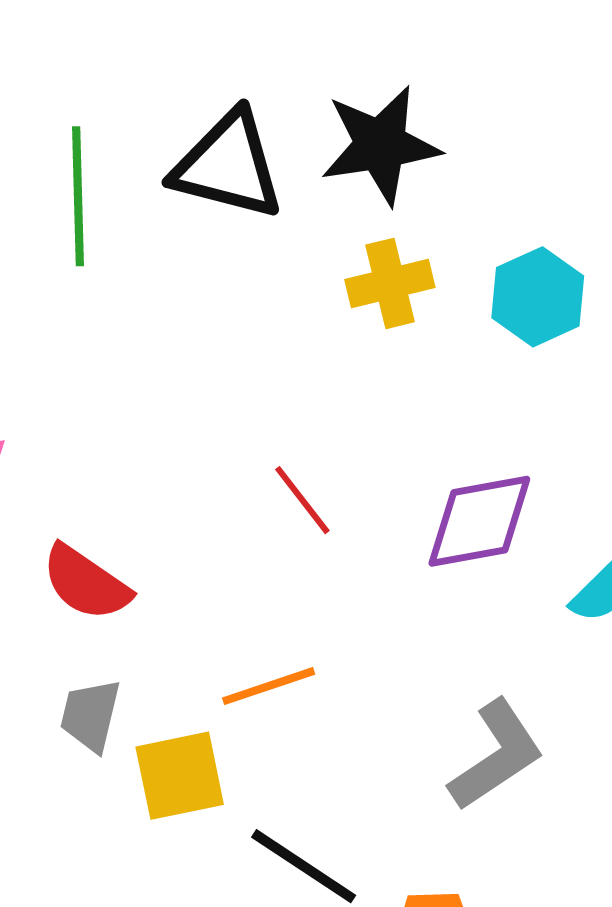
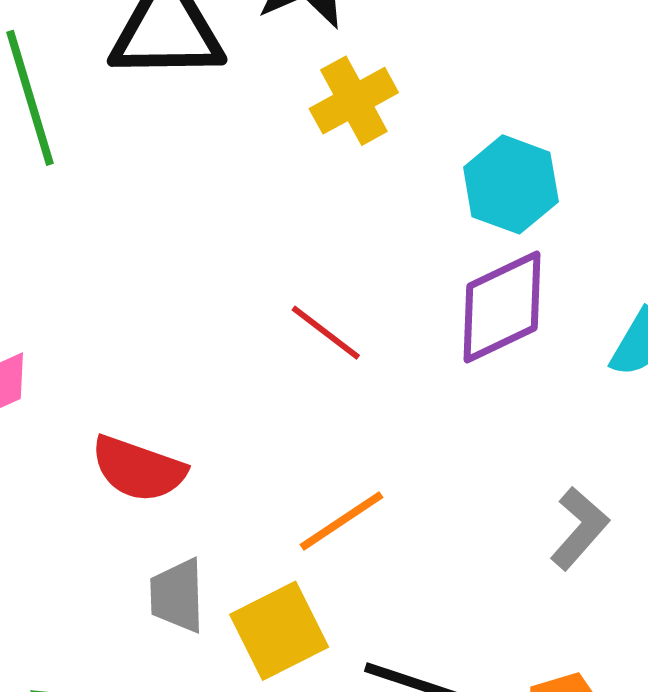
cyan hexagon: (538, 297) -> (511, 184), moved
gray L-shape: (496, 755) -> (579, 528), size x0.7

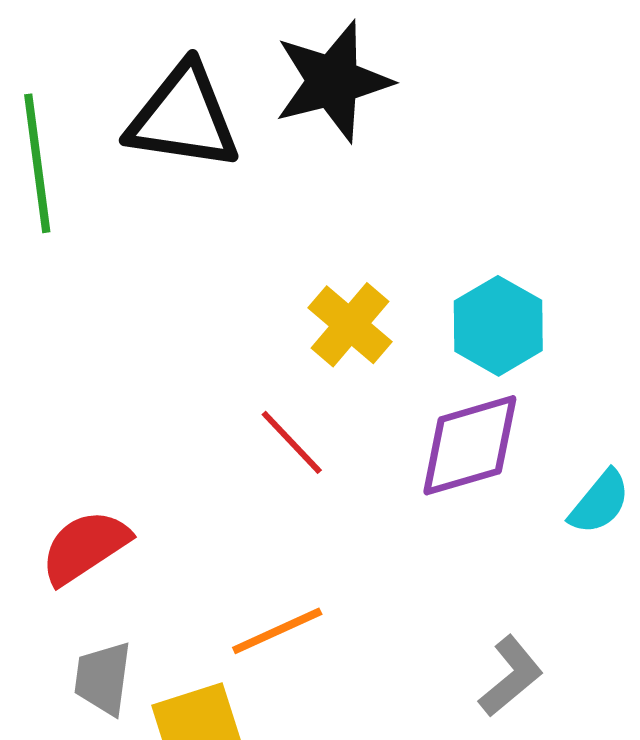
yellow cross: (354, 101) -> (350, 325), moved, turned -30
red semicircle: (138, 469) -> (85, 547), turned 118

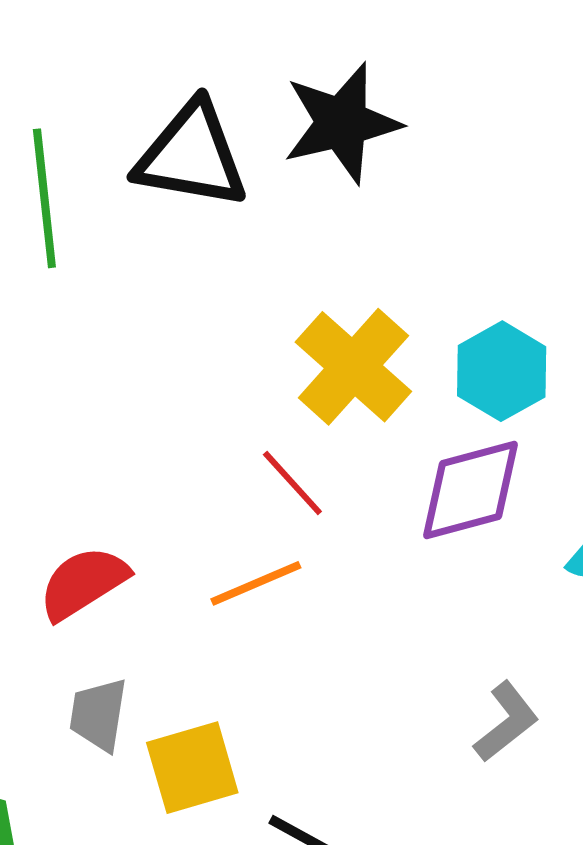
yellow cross: (350, 325) -> (353, 367), size x1.4
orange line: (277, 631) -> (256, 583), moved

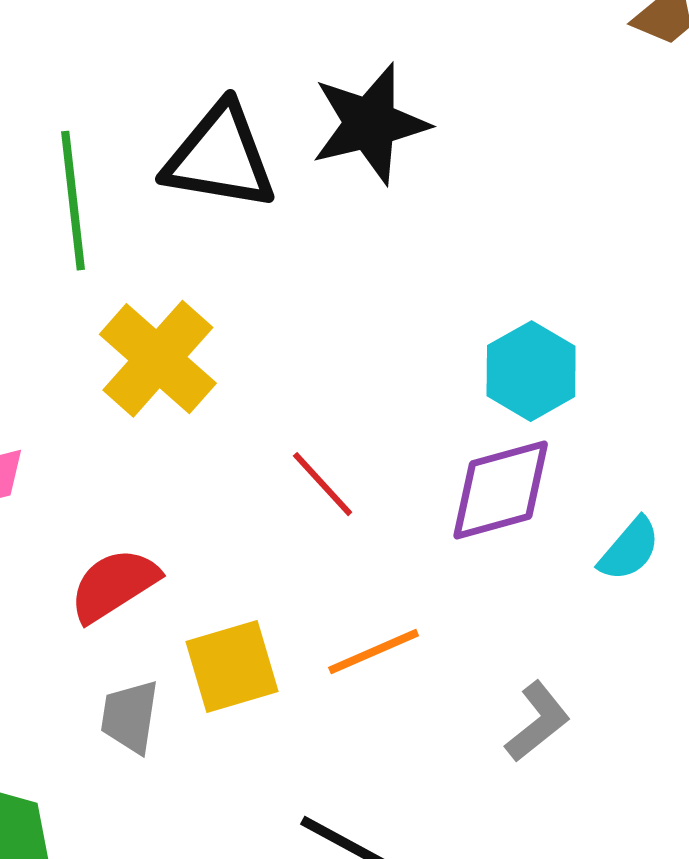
yellow cross: (353, 367) -> (158, 359), moved
orange line: (256, 583) -> (374, 652), moved
yellow square: (192, 768) -> (232, 666), moved

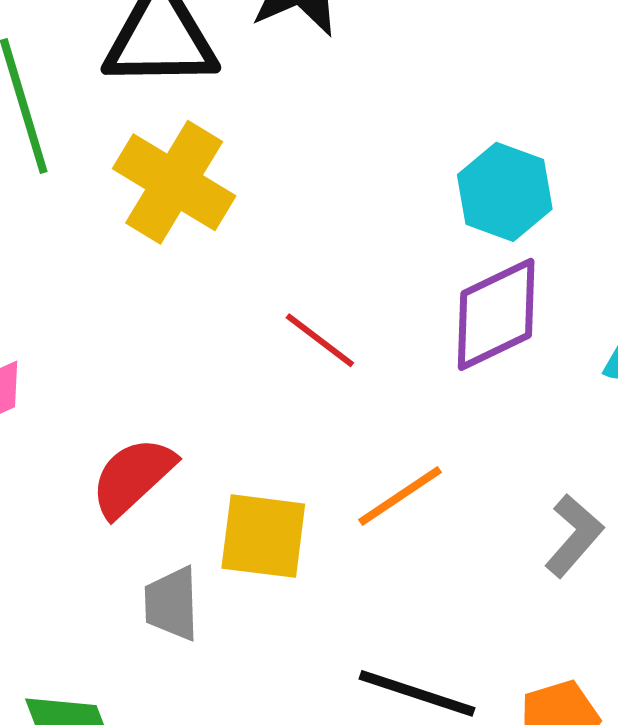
yellow cross: (158, 359) -> (174, 182), moved
yellow square: (232, 666) -> (263, 536), turned 34

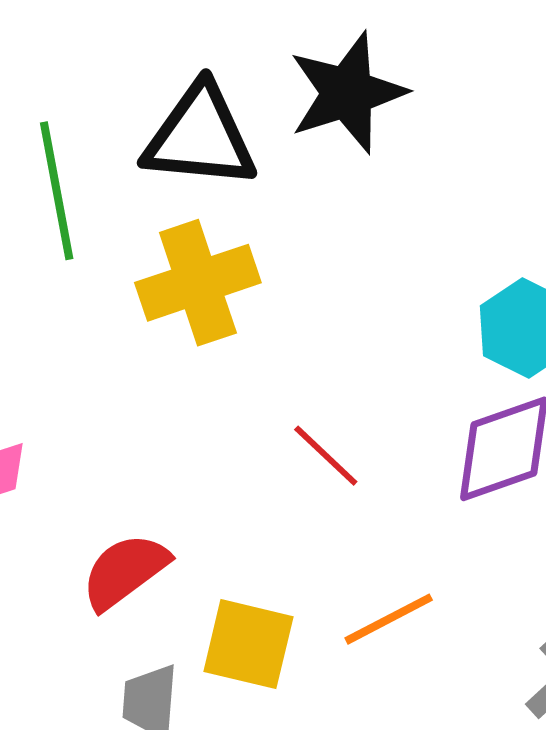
yellow cross: (174, 182) -> (198, 283), turned 34

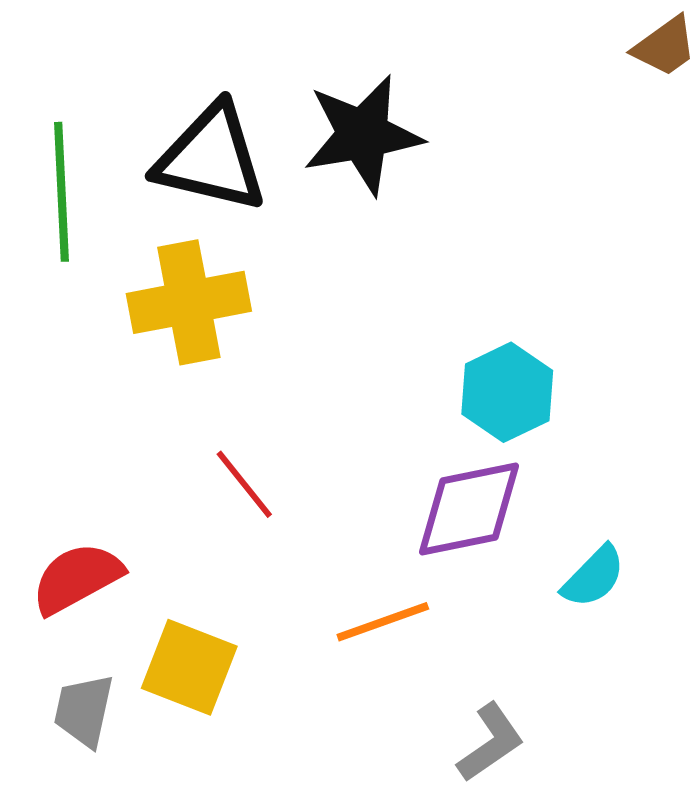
red line: (326, 456) -> (244, 484), moved
orange line: (389, 619) -> (383, 622), moved

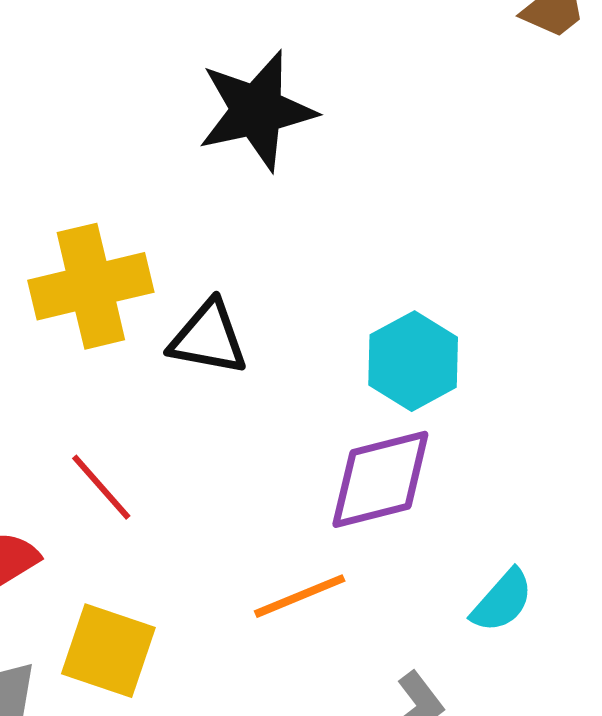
black triangle: (211, 158) -> (208, 338), moved, size x0.7
red line: (244, 484) -> (101, 487), moved
cyan semicircle: (594, 577) -> (502, 601), moved

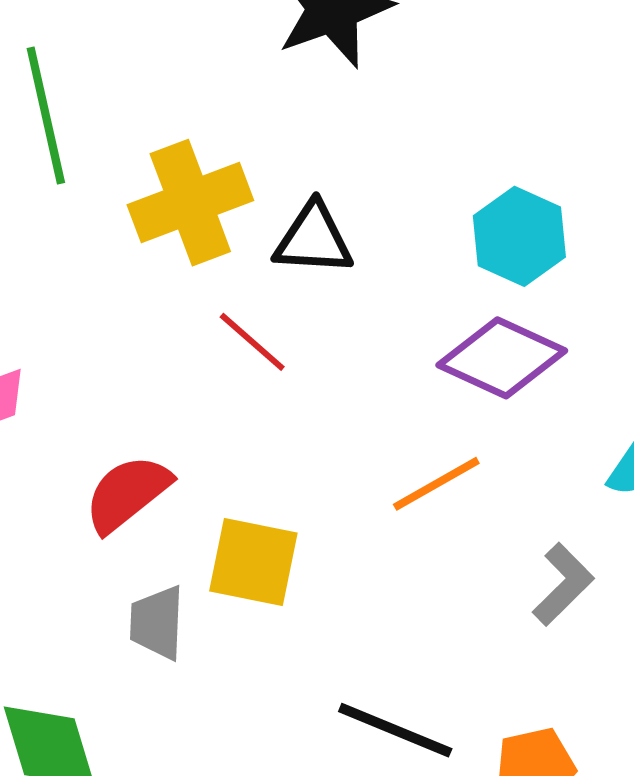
purple diamond: (380, 479) -> (502, 358), turned 46
red line: (101, 487) -> (252, 342), moved

